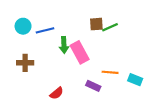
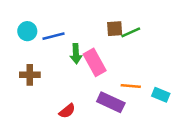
purple rectangle: (93, 86) -> (111, 102), size x1.5

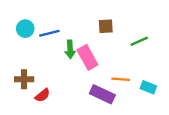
green line: (131, 32) -> (139, 41), moved
brown cross: (30, 75) -> (24, 79), moved
red semicircle: (67, 111) -> (42, 95), moved

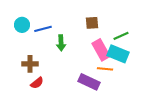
pink rectangle: (87, 57) -> (101, 50), moved
brown cross: (24, 79) -> (30, 64), moved
cyan rectangle: (148, 87) -> (118, 54), moved, size x1.5

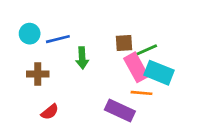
brown square: (92, 23) -> (124, 43), moved
green line: (121, 36) -> (147, 50), moved
brown cross: (30, 64) -> (38, 74), moved

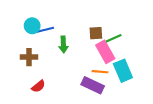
cyan circle: (30, 34) -> (32, 26), moved
cyan rectangle: (159, 73) -> (123, 71), moved, turned 45
orange line: (141, 93) -> (100, 72), moved

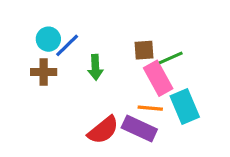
blue line: (45, 30) -> (67, 45), turned -30
brown cross: (29, 57) -> (44, 72), moved
red semicircle: (38, 86) -> (103, 130), moved, size x1.5

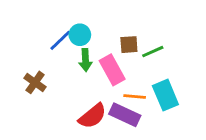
cyan circle: (48, 39) -> (80, 35), moved
brown cross: (44, 72) -> (35, 82), moved, turned 35
pink rectangle: (158, 78) -> (112, 70), moved

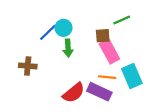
green line: (153, 52) -> (122, 20), moved
pink rectangle: (112, 70) -> (109, 51), moved
brown cross: (35, 82) -> (28, 66), turned -30

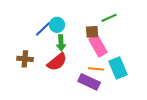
red semicircle: (74, 93) -> (57, 62), moved

